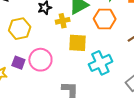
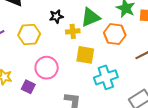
purple square: (18, 63) -> (28, 87), moved

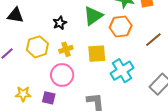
yellow cross: (73, 31) -> (66, 49), moved

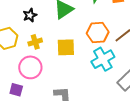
orange hexagon: (121, 27) -> (98, 33), moved
cyan cross: (122, 71) -> (103, 59), moved

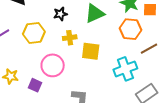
orange hexagon: (98, 33) -> (130, 29), moved
yellow cross: (35, 42) -> (70, 38), moved

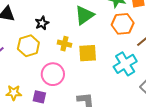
black star: (60, 14) -> (42, 23), moved
yellow cross: (70, 38) -> (64, 44), turned 32

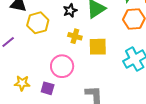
black star: (42, 23) -> (70, 11), moved
yellow hexagon: (28, 46) -> (38, 23), moved

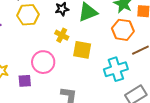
purple square: (48, 88) -> (25, 81), turned -32

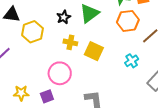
yellow square: (82, 50) -> (94, 51), turned 30
cyan cross: (116, 69) -> (132, 61), size x0.6

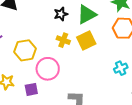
yellow hexagon: (32, 32) -> (25, 50), moved
yellow square: (94, 51) -> (86, 41), moved, turned 30

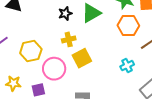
yellow cross: (63, 40) -> (69, 39), turned -32
yellow square: (86, 41) -> (82, 58), moved

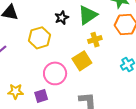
yellow cross: (69, 39) -> (95, 40), moved
yellow hexagon: (31, 51) -> (40, 38), moved

